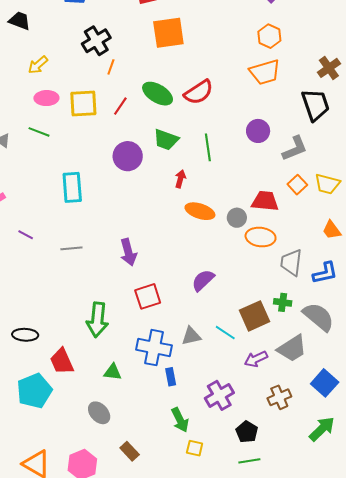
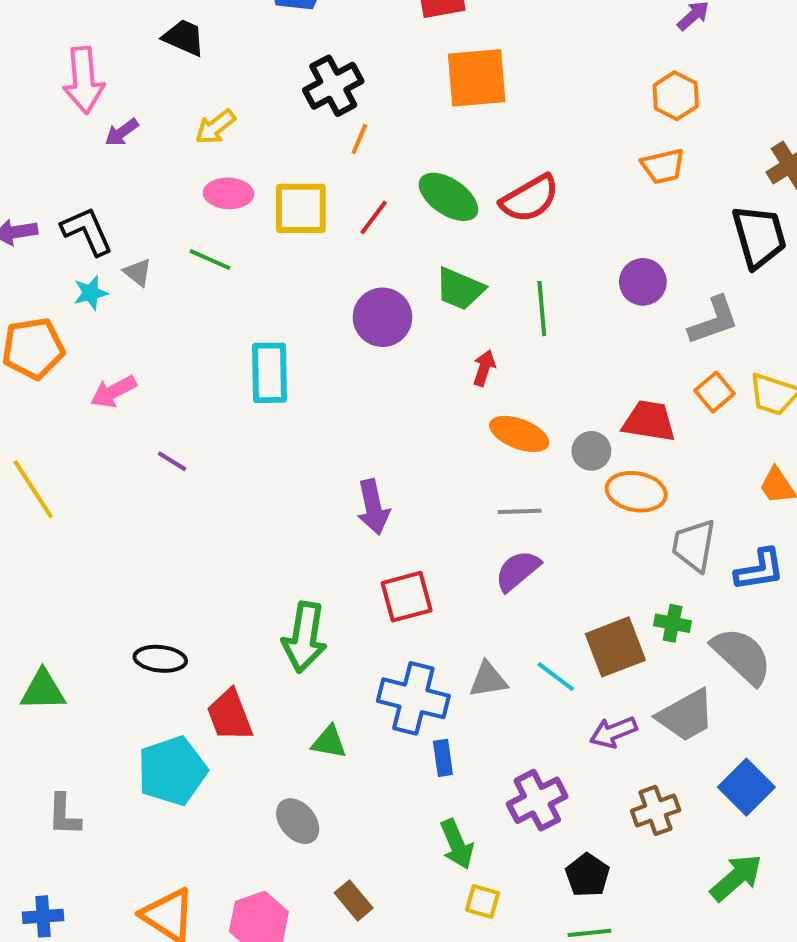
orange trapezoid: (265, 72) -> (663, 166), size x0.7
gray line: (71, 248) -> (520, 511), moved

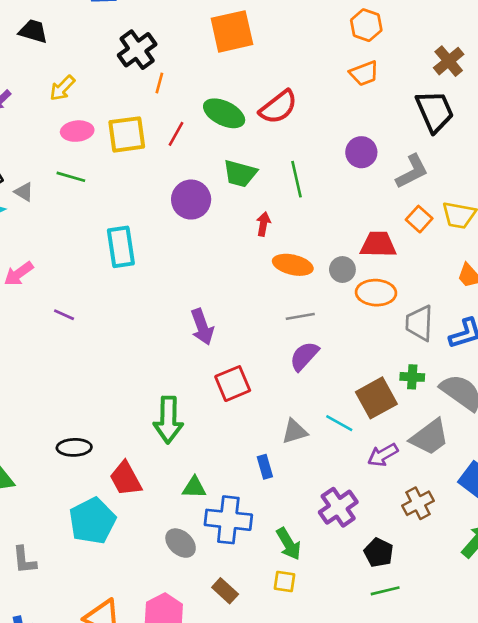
blue cross: (413, 698) -> (228, 520), moved
blue rectangle: (443, 758) -> (265, 467), moved
yellow square: (483, 902) -> (284, 581), moved

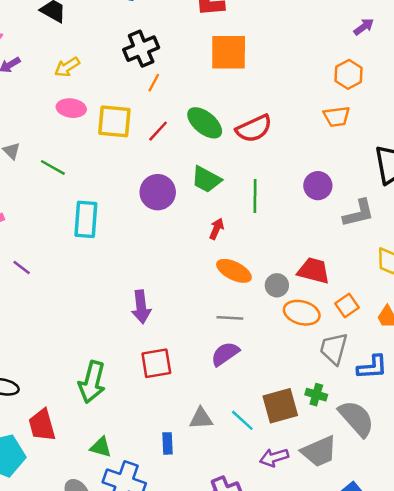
green line: (71, 177) -> (53, 167), moved
orange square: (419, 219) -> (347, 305), moved

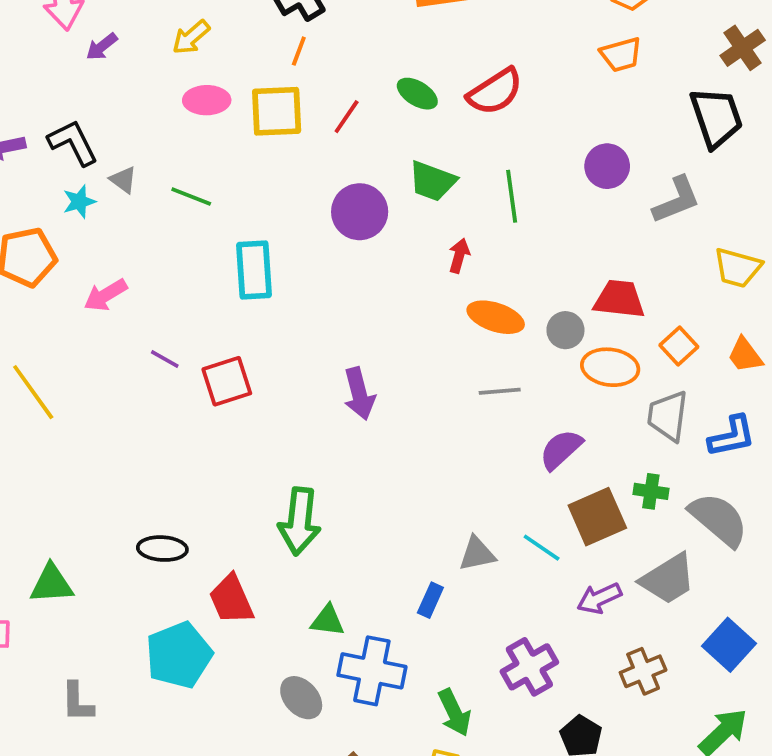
orange line: (154, 83) -> (299, 51), moved
green ellipse: (205, 123) -> (417, 94), size x0.7
purple semicircle: (225, 354) -> (561, 450), moved
red square: (156, 363) -> (227, 381), moved
blue rectangle: (167, 443) -> (430, 600), turned 35

